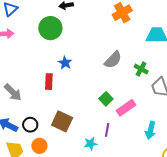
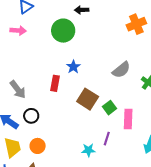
pink rectangle: (126, 108) -> (128, 119), turned -60
brown square: (62, 121) -> (88, 99), moved
black circle: (30, 125) -> (31, 116), moved

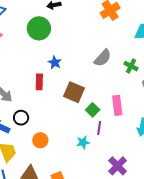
green square: (109, 108) -> (93, 110), moved
orange circle: (38, 146) -> (40, 140), moved

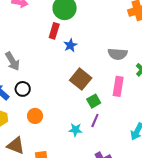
gray semicircle: (103, 58) -> (118, 54), turned 36
red rectangle: (39, 82) -> (54, 31), moved
pink rectangle: (117, 105) -> (118, 86), moved

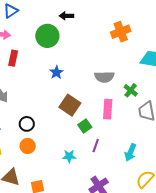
red rectangle: (54, 31) -> (13, 58), moved
black circle: (23, 89) -> (27, 124), moved
purple line: (95, 120) -> (96, 146), moved

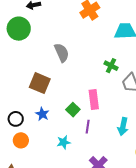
blue star: (56, 72) -> (42, 114), moved
gray semicircle: (104, 77) -> (62, 53), moved, turned -102
brown square: (70, 105) -> (40, 83), moved
pink rectangle: (108, 109) -> (94, 99), moved

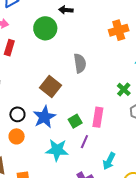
blue star: (42, 114) -> (44, 117), size x1.6
cyan arrow: (123, 127) -> (109, 161), moved
cyan star: (64, 142) -> (57, 150), size x1.6

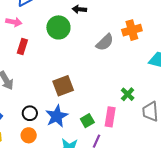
gray semicircle: (80, 63) -> (105, 42), moved, turned 54
brown square: (51, 87) -> (63, 86), turned 30
green cross: (124, 89) -> (128, 94), moved

